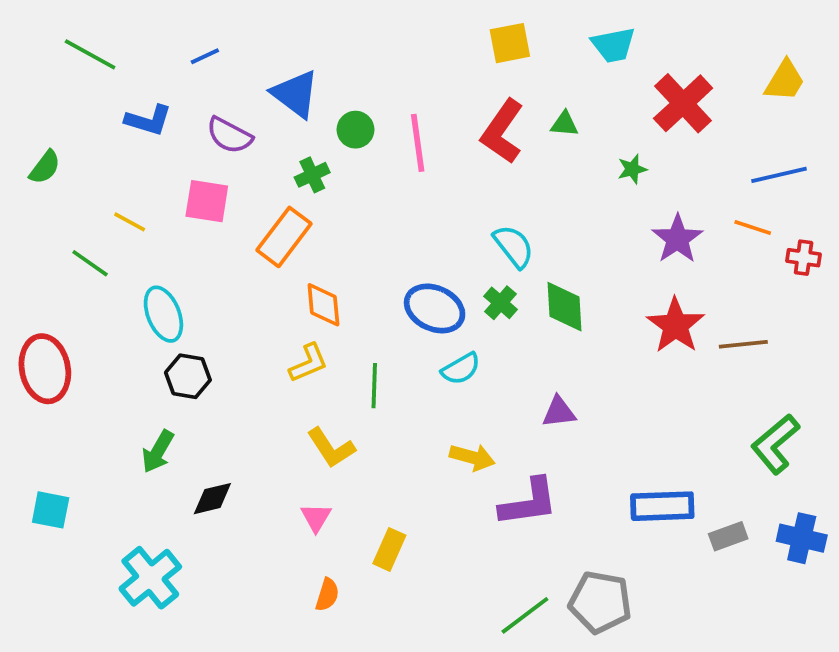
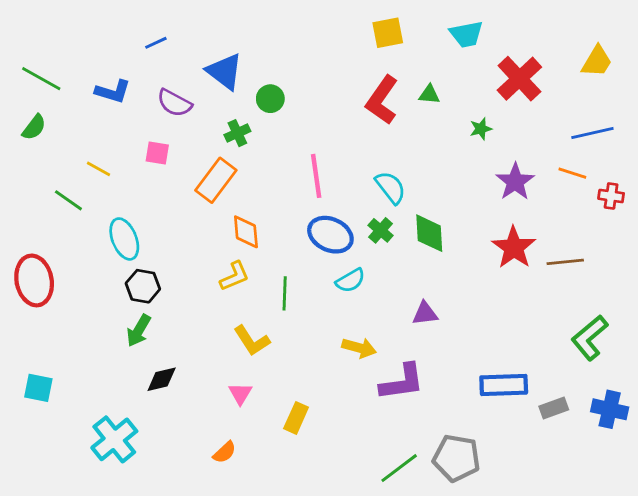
green line: (90, 54) -> (41, 79), moved
pink line: (418, 143) -> (316, 176), moved
pink square: (207, 201) -> (157, 153), size x0.7
green arrow: (158, 452) -> (139, 331), moved
orange semicircle: (327, 595) -> (225, 452), moved, turned 30

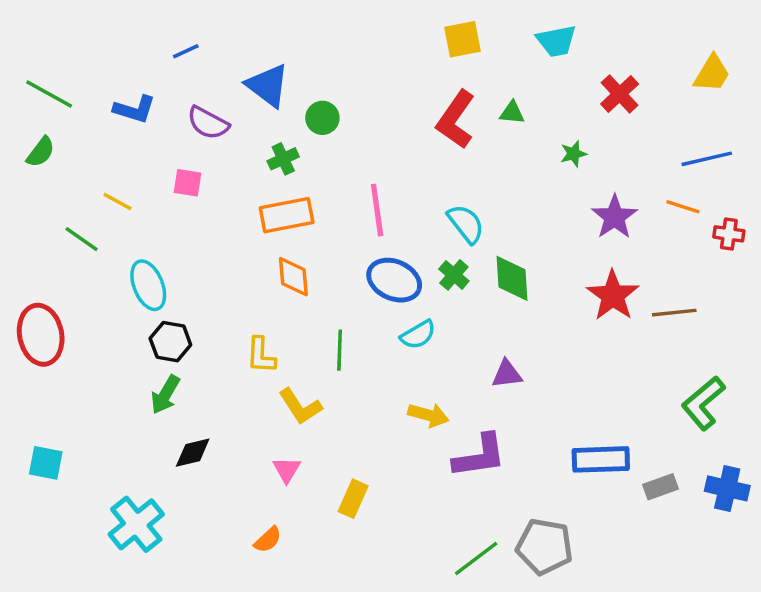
red cross: (519, 79) -> (620, 94), size x0.7
orange rectangle: (216, 180) -> (287, 215), moved, turned 42
yellow L-shape: (235, 276) -> (261, 355), moved, turned 116

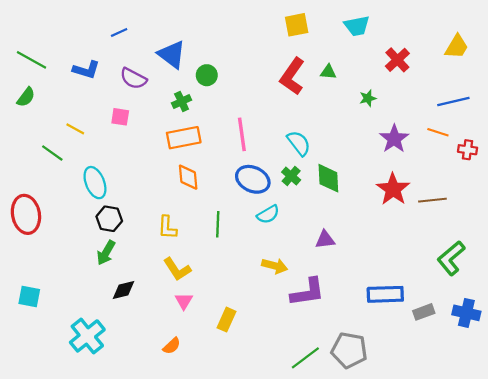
yellow L-shape: (300, 406) -> (177, 269), moved

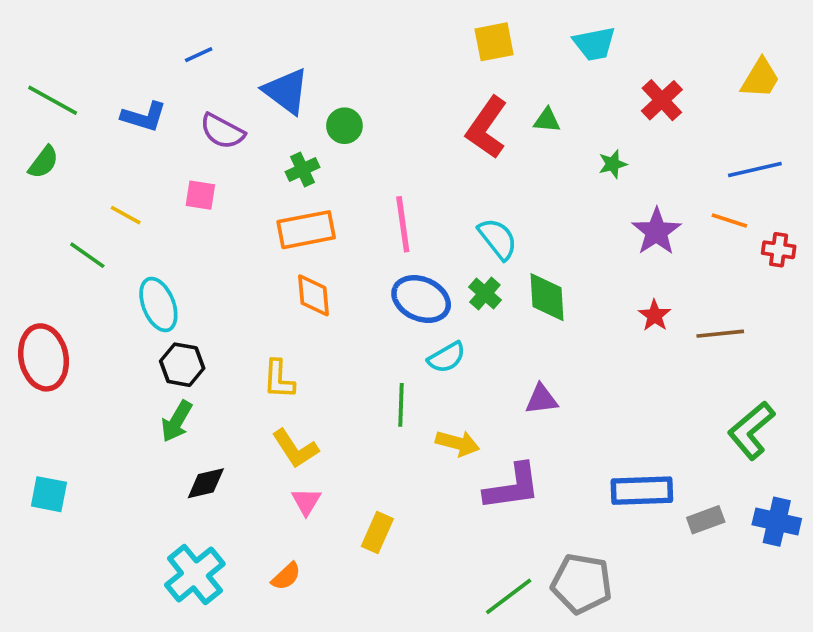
red star: (393, 189) -> (655, 315), size x0.6
green line: (218, 224) -> (401, 405), moved
cyan cross: (87, 336) -> (195, 574), moved

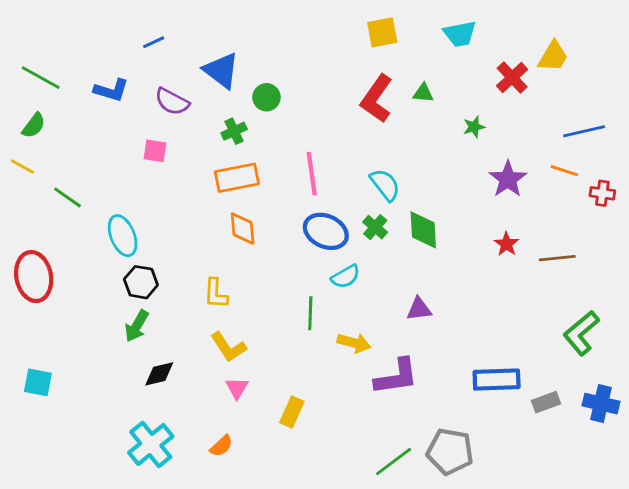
yellow trapezoid: (760, 78) -> (553, 56), moved
yellow line: (126, 215) -> (22, 166), moved

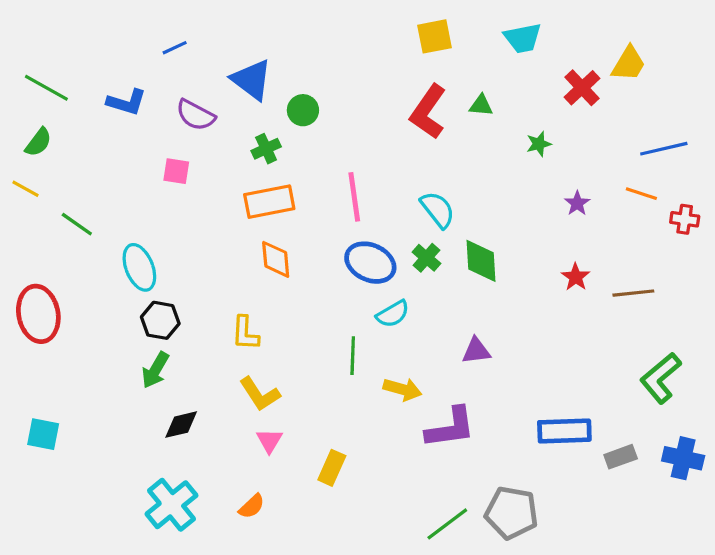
purple star: (508, 179) -> (577, 203), size x0.6

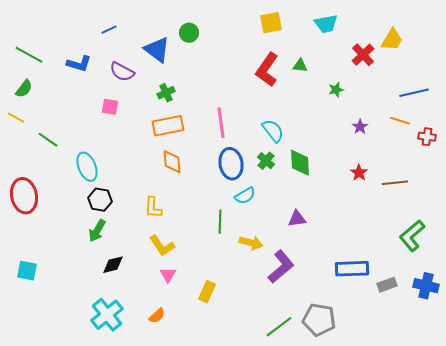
green circle: (303, 110) -> (189, 33), moved
blue ellipse: (370, 263) -> (231, 164), turned 56
purple L-shape: (451, 428) -> (281, 267), turned -32

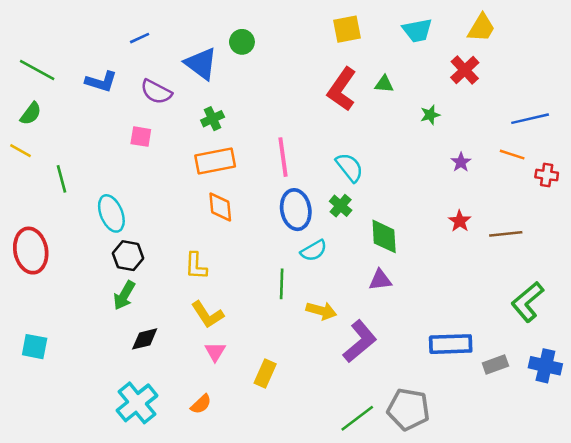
yellow trapezoid: (392, 40) -> (481, 28), moved
green line: (48, 140) -> (61, 179), turned 40
green diamond: (300, 163) -> (384, 236), moved

